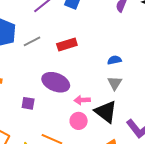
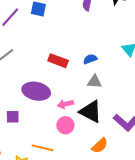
red rectangle: (67, 45) -> (58, 61), moved, turned 48
gray triangle: (115, 83) -> (94, 82), turned -49

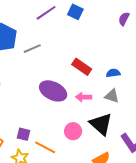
pink arrow: (65, 104) -> (84, 97), moved
purple square: (13, 117) -> (23, 134), moved

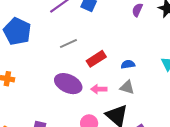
gray line: (32, 49) -> (68, 43), moved
red rectangle: (82, 67) -> (96, 59), turned -66

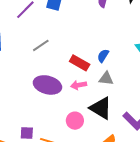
red rectangle: (96, 59) -> (80, 63), moved, turned 72
blue semicircle: (128, 64) -> (103, 56), turned -40

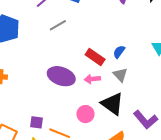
gray line: (41, 45) -> (58, 25), moved
gray triangle: (106, 79) -> (120, 75), turned 35

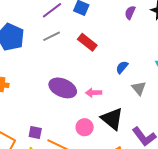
gray line: (58, 25) -> (52, 36), moved
red rectangle: (95, 57) -> (87, 42), moved
gray triangle: (120, 75) -> (139, 88), moved

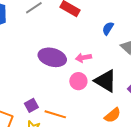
pink circle: (85, 127) -> (78, 81), moved
purple square: (35, 132) -> (31, 105), turned -32

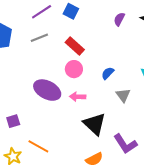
pink circle: (78, 81) -> (74, 69), moved
purple square: (31, 105) -> (13, 121), moved

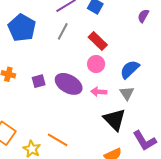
gray line: (39, 38) -> (63, 31), turned -42
blue semicircle: (108, 73) -> (130, 69), size x1.5
gray triangle: (123, 95) -> (127, 93), moved
purple square: (13, 121) -> (39, 81), moved

